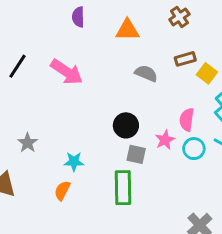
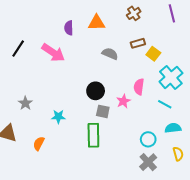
purple semicircle: (78, 17) -> (69, 28), moved
cyan circle: (194, 149) -> (148, 139), moved
orange semicircle: (62, 191) -> (39, 143), moved

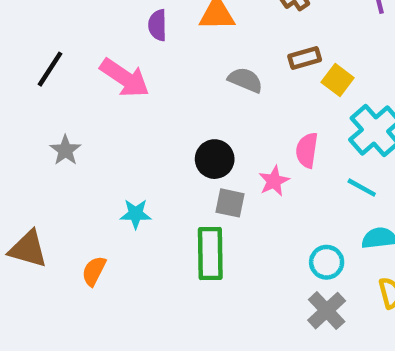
gray star: (25, 103) -> (65, 150), moved

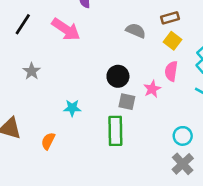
yellow square: (338, 80) -> (173, 41), moved

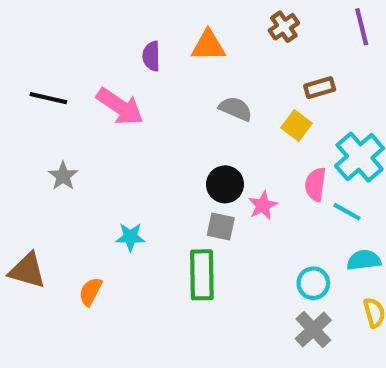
brown rectangle: (170, 18) -> (320, 88), moved
black line: (23, 24) -> (48, 98), turned 70
pink semicircle: (171, 71) -> (315, 184), moved
black circle: (118, 76) -> (225, 184), moved

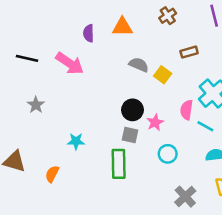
yellow square: (296, 126) -> (163, 75), moved
cyan circle: (313, 283) -> (168, 154), moved

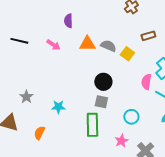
orange triangle: (122, 27) -> (87, 44), moved
pink arrow: (70, 63) -> (53, 45), size x0.6
gray star: (36, 105) -> (26, 97), moved
pink star: (155, 122) -> (121, 141), moved

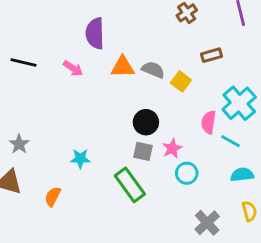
purple semicircle: (68, 21) -> (95, 33), size x1.5
gray star: (26, 97) -> (19, 144), moved
green rectangle: (92, 125) -> (130, 185), turned -35
pink star: (121, 141) -> (172, 148), moved

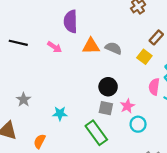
brown rectangle: (211, 55) -> (156, 37), turned -32
yellow square: (181, 81) -> (144, 57), moved
gray star: (19, 144) -> (23, 100), moved

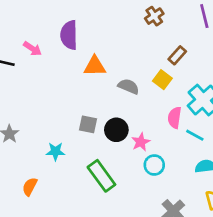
pink arrow: (55, 47) -> (32, 49), moved
gray semicircle: (113, 48) -> (129, 86), moved
black circle: (108, 87) -> (116, 130), moved
gray square: (106, 108) -> (88, 124), moved

